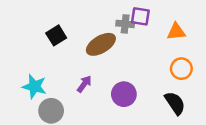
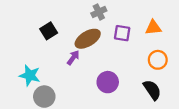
purple square: (140, 16) -> (122, 33), moved
gray cross: (125, 24) -> (99, 12), moved, turned -32
purple arrow: (84, 84) -> (73, 58), moved

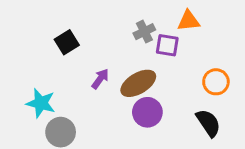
gray cross: (99, 12) -> (144, 32), moved
orange triangle: (153, 28) -> (189, 21), moved
brown ellipse: (88, 39) -> (138, 83), moved

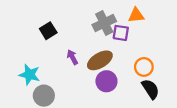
gray cross: (144, 32) -> (104, 23), size x1.5
purple arrow: (100, 79) -> (72, 57), turned -64
orange circle: (216, 82) -> (144, 67), moved

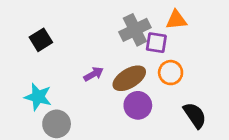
black square: (48, 31) -> (41, 40), moved
purple arrow: (72, 57) -> (94, 74), turned 88
orange circle: (144, 67) -> (171, 73), moved

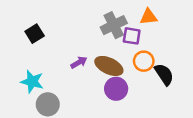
brown ellipse: (129, 78) -> (109, 66), turned 56
black semicircle: (195, 115) -> (164, 74), moved

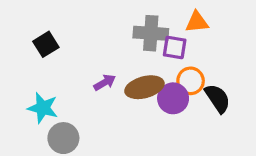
gray cross: (114, 25) -> (151, 33), turned 30
brown ellipse: (109, 66) -> (144, 87), turned -40
purple circle: (116, 89) -> (173, 98), moved

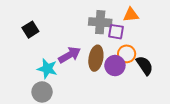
purple arrow: (105, 82) -> (70, 55), size x1.5
brown ellipse: (144, 87) -> (96, 58), turned -65
cyan star: (43, 108) -> (47, 69), moved

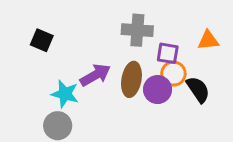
orange triangle: (131, 15) -> (208, 40), moved
black square: (30, 30) -> (42, 40), turned -35
purple square: (116, 32) -> (168, 53), moved

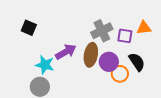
gray cross: (137, 30) -> (102, 31), moved, turned -30
purple square: (168, 53) -> (125, 36), moved
orange circle: (173, 74) -> (120, 74), moved

